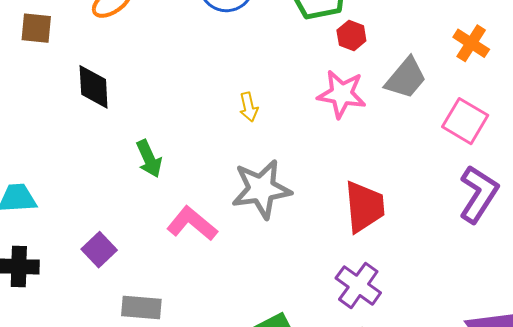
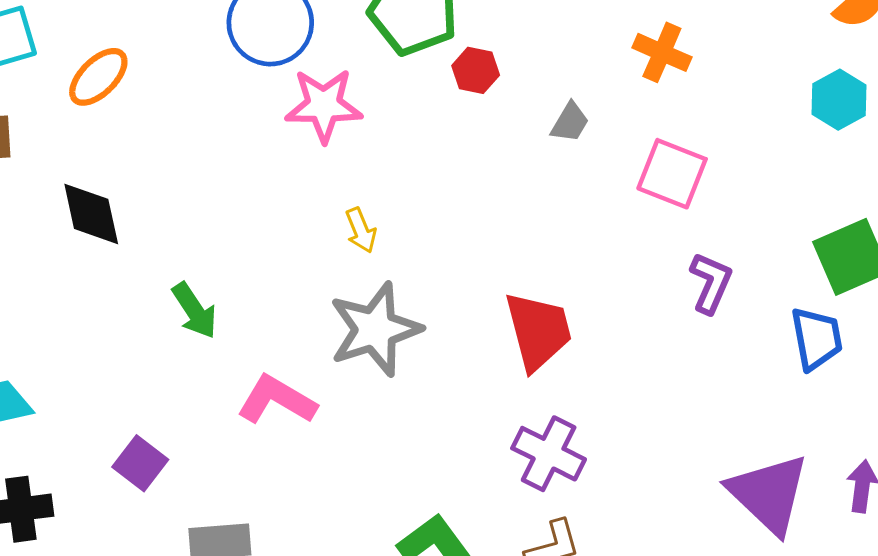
gray trapezoid: (406, 78) -> (570, 122), size x0.6
pink star: (342, 94) -> (324, 105), moved
yellow arrow: (249, 107) -> (361, 230), moved
purple L-shape: (478, 194) -> (711, 283), size x0.7

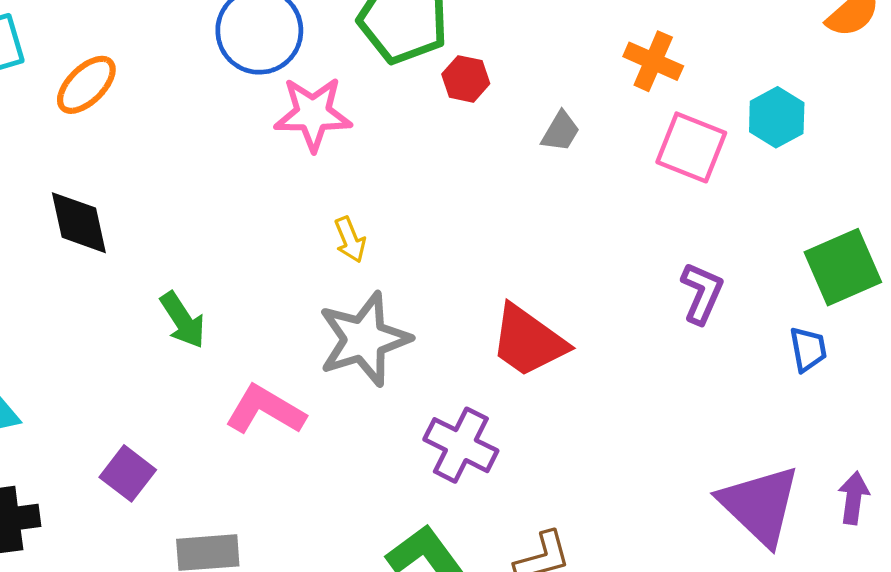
cyan hexagon: (839, 100) -> (777, 117), moved
pink square: (672, 174) -> (691, 147), moved
red trapezoid: (538, 331) -> (528, 341), turned 140
blue trapezoid: (817, 339) -> (808, 349), size x0.7
purple cross: (549, 454) -> (461, 445), moved

